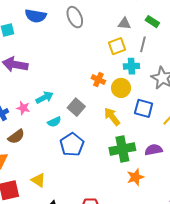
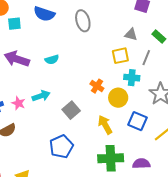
cyan semicircle: (54, 122) -> (52, 60), moved

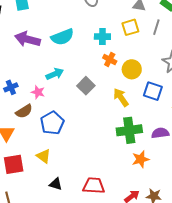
cyan semicircle: (52, 60) -> (62, 37), size x1.6
cyan cross: (132, 78) -> (102, 37), moved
pink star: (18, 103) -> (38, 92), moved
blue pentagon: (61, 147) -> (52, 123), moved

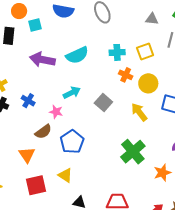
yellow square: (130, 27) -> (145, 52), moved
blue cross: (11, 87) -> (28, 101), moved, turned -32
green cross: (129, 130) -> (133, 152), moved, turned -30

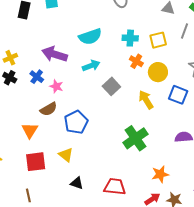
purple arrow: (42, 60) -> (55, 54), moved
cyan arrow: (72, 93) -> (91, 66), moved
pink star: (56, 112) -> (56, 86), moved
orange star: (162, 173) -> (160, 174), moved

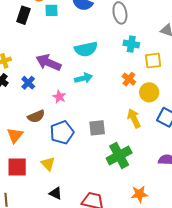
cyan cross: (130, 38) -> (131, 44), moved
pink star: (56, 86) -> (59, 97), moved
gray square: (111, 86) -> (97, 128), moved, turned 30

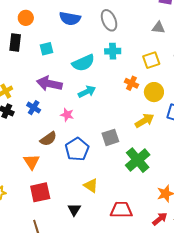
cyan square: (52, 10) -> (46, 49), moved
cyan cross: (131, 44) -> (113, 51), moved
yellow arrow: (134, 118) -> (145, 121), turned 96
yellow triangle: (48, 164) -> (91, 186), moved
black triangle: (56, 193) -> (74, 210), moved, turned 48

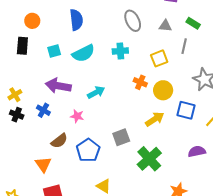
blue semicircle: (70, 18) -> (76, 20), turned -105
gray ellipse: (109, 20) -> (133, 21), moved
cyan semicircle: (83, 63) -> (83, 53), moved

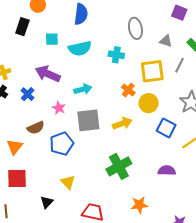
yellow square: (159, 58) -> (152, 71), size x1.4
yellow arrow: (155, 119) -> (122, 123), moved
gray square: (121, 137) -> (88, 120), moved, size x1.4

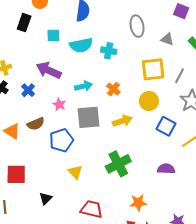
cyan cross: (116, 55) -> (109, 51), moved
gray line: (179, 65) -> (180, 76), moved
orange cross: (128, 90) -> (113, 89), moved
orange triangle: (15, 147) -> (12, 131), moved, turned -36
yellow triangle: (68, 182) -> (75, 172), moved

